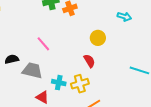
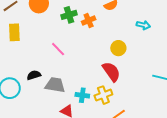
pink line: (43, 44) -> (58, 49), moved
red semicircle: (89, 61) -> (111, 72), size x1.5

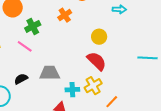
green cross: (69, 15) -> (33, 26), moved
pink line: (58, 49) -> (25, 46), moved
gray trapezoid: (55, 85) -> (50, 73), moved

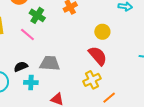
green cross: (33, 26) -> (37, 15), turned -35
cyan cross: (72, 90) -> (31, 83), moved

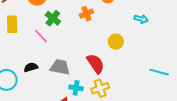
red semicircle: (98, 56) -> (96, 64), moved
cyan cross: (31, 83) -> (76, 88), moved

